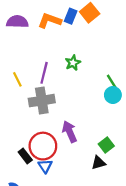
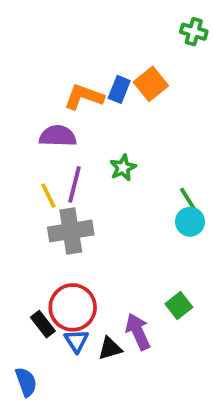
purple semicircle: (17, 22) -> (58, 136), moved
yellow line: (17, 79) -> (48, 196), moved
purple arrow: (70, 132) -> (138, 332), moved
black triangle: (98, 163) -> (110, 348), moved

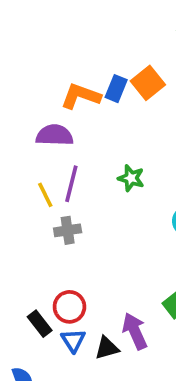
green star: (123, 168) -> (131, 178), moved, turned -30
gray cross: (71, 231) -> (68, 230), size x0.6
red circle: (73, 307) -> (69, 307), size x0.7

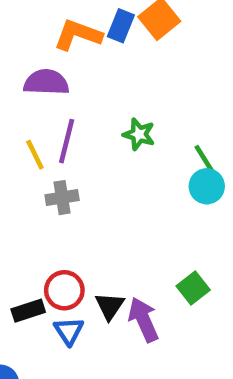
black rectangle: (40, 324) -> (28, 311), turned -70
black triangle: (107, 348) -> (110, 306), moved, turned -40

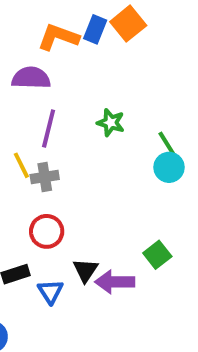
yellow line: (35, 155) -> (21, 165), moved
red circle: (64, 290) -> (47, 231), moved
purple arrow: (143, 320) -> (115, 282), turned -66

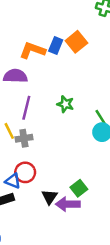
green square: (157, 255) -> (79, 188), moved
blue triangle: (51, 292) -> (13, 181), moved, turned -35

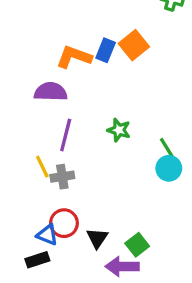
black triangle: (50, 197) -> (97, 238), moved

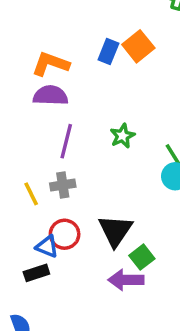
orange L-shape: (74, 57) -> (50, 64), moved
green star: (119, 130) -> (122, 136), turned 30
yellow line: (42, 167) -> (31, 194), moved
black triangle: (97, 238) -> (115, 231), moved, size x1.5

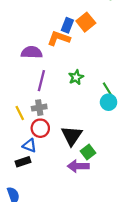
orange L-shape: (50, 64) -> (59, 38), moved
red circle: (65, 234) -> (40, 128), moved

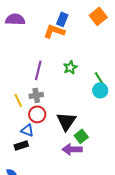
orange square: (86, 22) -> (98, 16), moved
purple semicircle: (32, 52) -> (15, 19), moved

